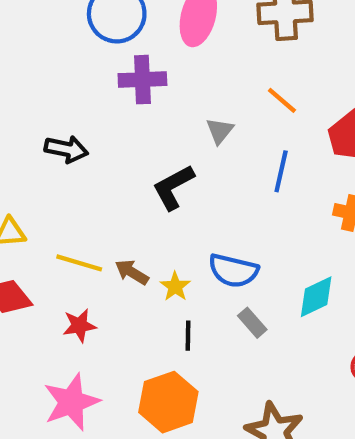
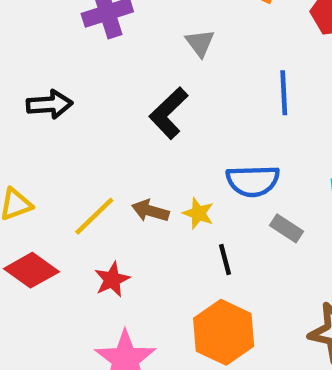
blue line: (281, 171) -> (284, 93), moved
yellow line: (79, 263) -> (94, 216), turned -45

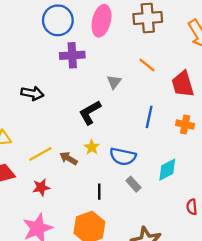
yellow star: (198, 213) -> (92, 147), moved

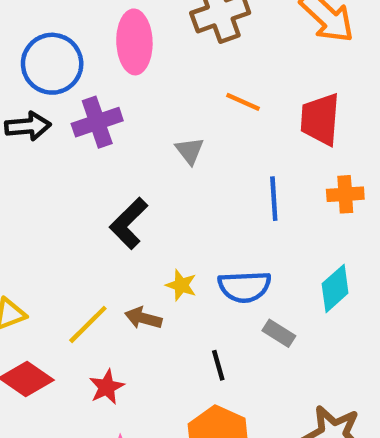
red trapezoid: (183, 84) -> (320, 119), turned 36
black arrow: (32, 93) -> (28, 126), moved
black L-shape: (90, 113) -> (129, 223), moved

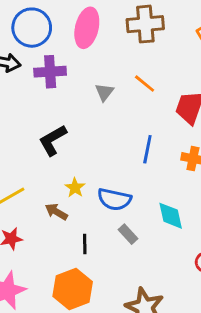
gray triangle: (190, 151) -> (104, 92), moved
cyan diamond: (335, 288) -> (171, 216), turned -76
brown arrow: (143, 318) -> (56, 212), moved

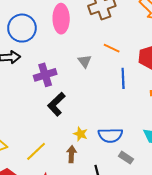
purple cross: (50, 72) -> (45, 75), moved
blue line: (147, 149) -> (123, 78), moved
brown arrow: (56, 212) -> (71, 154), turned 77

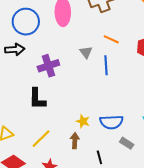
blue line: (123, 78) -> (106, 65), moved
black L-shape: (56, 104) -> (37, 99), moved, turned -45

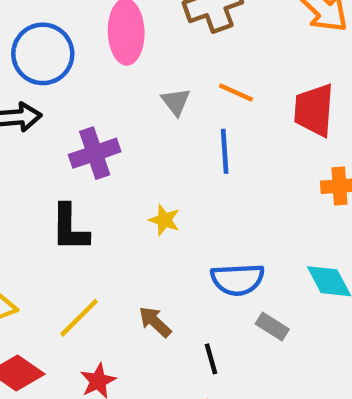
gray triangle: (86, 52) -> (176, 102), moved
yellow star: (83, 121) -> (164, 220), moved
brown arrow: (75, 141) -> (155, 322), turned -49

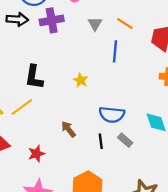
purple cross: (95, 153) -> (52, 20), moved
yellow line: (79, 318) -> (22, 107), moved
black line: (211, 359) -> (101, 141), moved

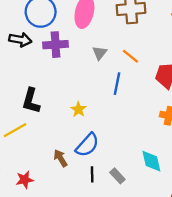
blue semicircle: (112, 115) -> (87, 145), moved, turned -60

